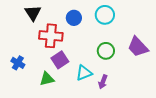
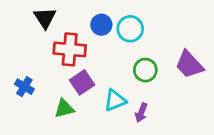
cyan circle: (105, 15) -> (130, 29), moved

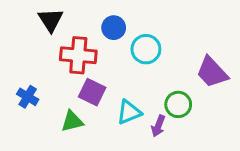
cyan circle: (130, 29) -> (146, 49), moved
green circle: (145, 70) -> (178, 104), moved
purple square: (82, 82) -> (92, 92), turned -30

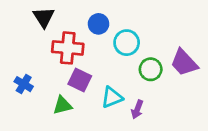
green circle: (178, 104) -> (151, 69), moved

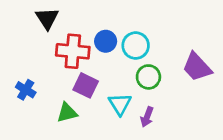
blue circle: (98, 24) -> (106, 41), moved
green circle: (151, 69) -> (148, 77), moved
cyan triangle: (112, 97) -> (120, 104), turned -40

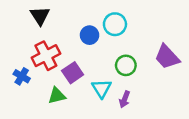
cyan circle: (136, 46) -> (115, 24), moved
red cross: (73, 51) -> (46, 56), moved, turned -32
purple square: (86, 85) -> (73, 73), turned 30

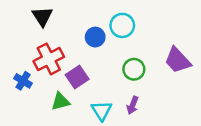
cyan triangle: (102, 88) -> (102, 110), moved

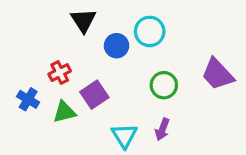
black triangle: (42, 16) -> (83, 20), moved
red cross: (49, 59) -> (60, 73), size x0.6
green triangle: (60, 101) -> (64, 112), moved

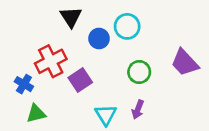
red cross: (60, 73) -> (51, 61), size x1.6
green triangle: (64, 112) -> (36, 114), moved

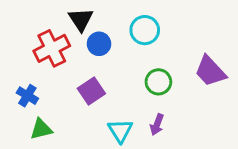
blue circle: (99, 38) -> (99, 44), moved
red cross: (51, 61) -> (52, 48), moved

